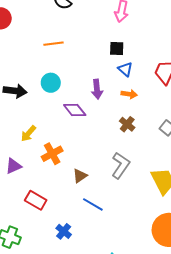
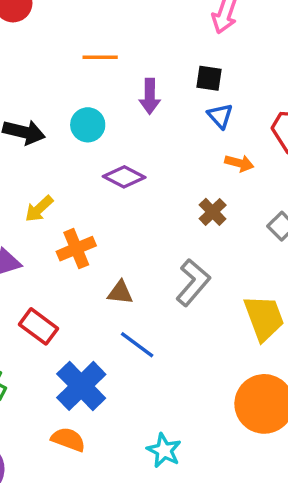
purple arrow: (97, 89) -> (150, 96), moved
orange arrow: (129, 94) -> (239, 163), moved
purple diamond: (75, 110) -> (124, 177), turned -30
brown triangle: (80, 176) -> (120, 292), turned 35
blue cross: (64, 231) -> (81, 386), size x1.8

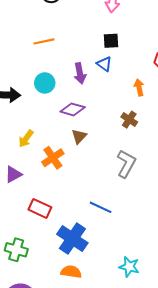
purple arrow: (150, 96) -> (80, 73), moved
blue triangle: (220, 116) -> (104, 64), moved
orange arrow: (239, 163) -> (139, 87), turned -105
brown triangle: (120, 292) -> (79, 136), moved, turned -42

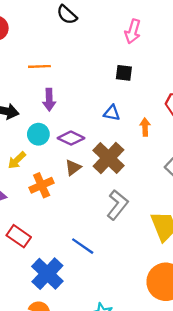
orange line: (44, 41) -> (39, 66), moved
blue triangle: (104, 64) -> (112, 113), moved, turned -35
purple arrow: (80, 73) -> (49, 100), moved
cyan circle: (45, 83) -> (38, 134), moved
brown cross: (129, 120) -> (108, 158), moved, size x1.8

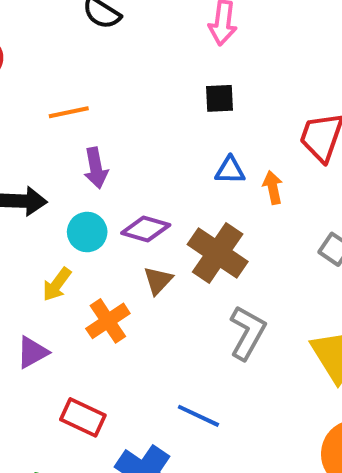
blue triangle: (112, 113) -> (230, 170), moved

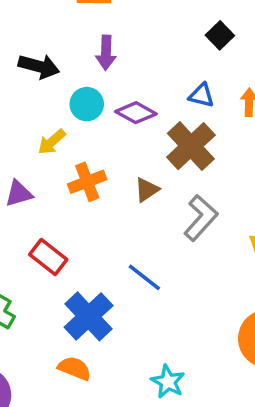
black square: (220, 98) -> (220, 35), moved, turned 36
blue triangle: (230, 170) -> (201, 95), moved
brown triangle: (158, 280) -> (147, 190), moved

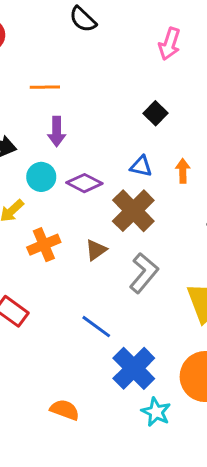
blue cross: (89, 316) -> (134, 368), moved
orange semicircle: (74, 368) -> (65, 410), moved
cyan star: (168, 382) -> (156, 412), moved

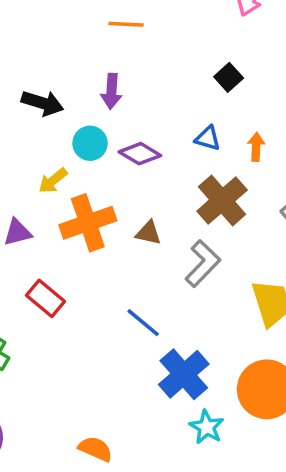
orange line: (45, 87) -> (126, 24), moved
brown cross: (133, 211) -> (222, 201), moved
orange cross: (44, 245) -> (88, 223), size x1.4
brown triangle: (96, 250) -> (148, 233), turned 45
orange semicircle: (65, 410) -> (95, 449), moved

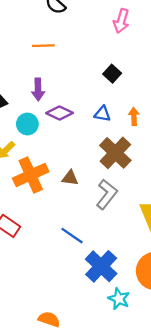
purple diamond: (140, 154) -> (60, 113), moved

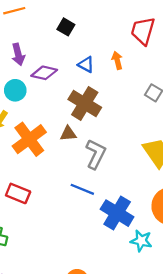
black square: (112, 74) -> (66, 27), moved
blue triangle: (102, 114) -> (86, 65), turned 30
brown cross: (115, 153) -> (85, 103), moved
gray L-shape: (107, 194) -> (96, 154), moved

